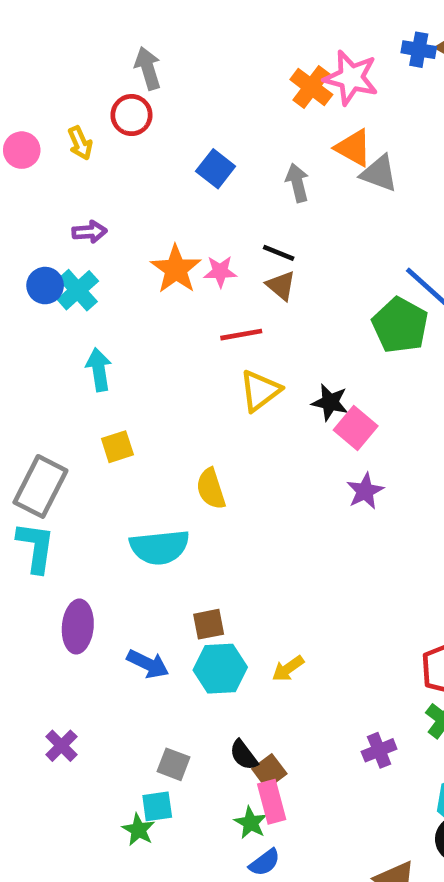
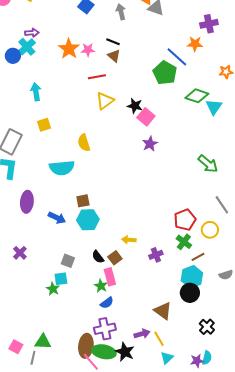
cyan cross: (78, 290) -> (27, 47), moved
yellow arrow: (288, 669) -> (129, 240), moved, turned 40
brown square: (269, 771) -> (115, 258), moved

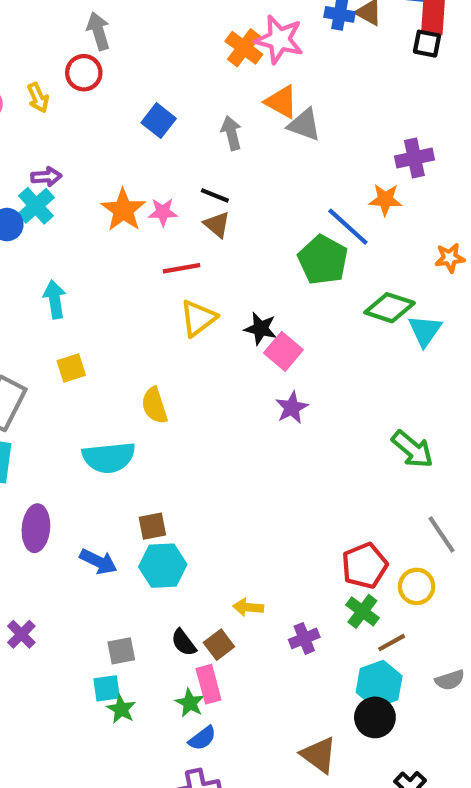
gray square: (68, 261) -> (121, 651), turned -32
green star: (53, 289) -> (121, 709), moved

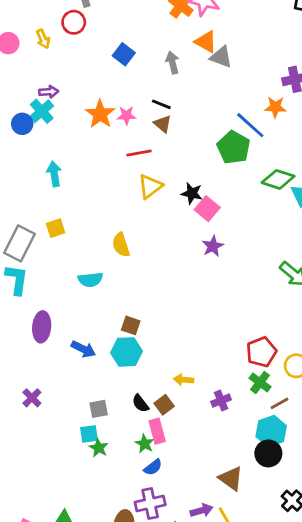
yellow square: (71, 368) -> (56, 228), moved
cyan semicircle: (109, 457) -> (90, 280), size x0.7
brown square: (152, 526) -> (131, 325), moved, turned 30

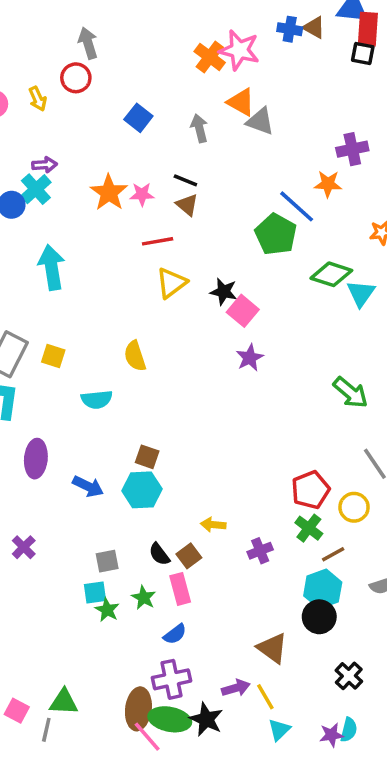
cyan arrow: (54, 174) -> (52, 267), size x1.4
yellow square: (56, 228) -> (53, 356), moved, turned 36
green star: (145, 444) -> (144, 598), moved

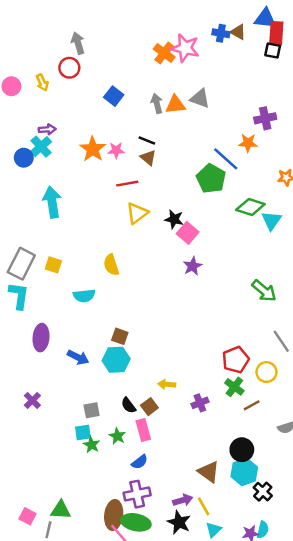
orange triangle: (241, 102) -> (175, 105), moved, turned -35
cyan hexagon: (323, 589) -> (244, 472), moved
black star: (206, 719) -> (179, 522), moved

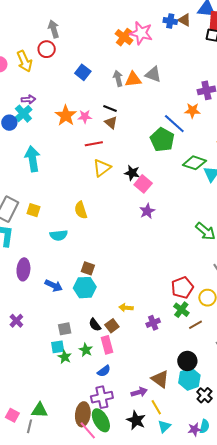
yellow arrow: (42, 83) -> (24, 61), size x1.5
purple arrow: (183, 500) -> (139, 392), moved
green ellipse: (136, 522) -> (101, 420), turned 50

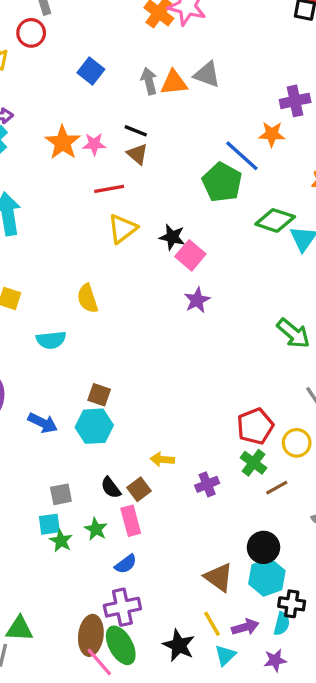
purple arrow: (139, 392) -> (245, 627), moved
black cross: (204, 395) -> (292, 604), turned -35
cyan semicircle: (204, 426) -> (282, 624), moved

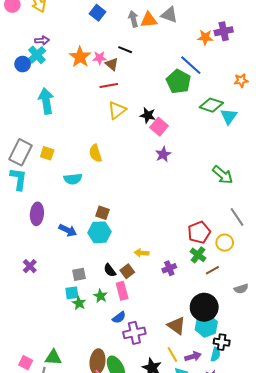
orange star: (272, 134) -> (205, 37), moved
brown triangle: (137, 154) -> (112, 64), moved
black circle: (263, 547) -> (204, 307), size x1.4
purple cross: (122, 607) -> (134, 333), moved

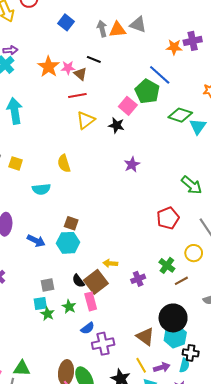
pink square: (159, 127) -> (128, 106), moved
red pentagon: (199, 232) -> (168, 218), moved
brown square: (127, 271) -> (96, 282), size x1.6

